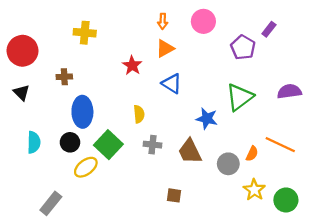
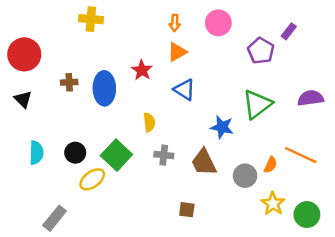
yellow cross: (85, 33) -> (91, 19), moved
blue ellipse: (82, 112) -> (104, 88), moved

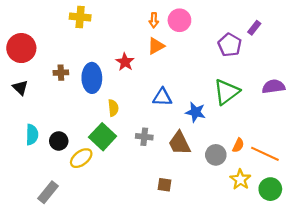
pink circle: (218, 23) -> (179, 20), moved
blue triangle: (184, 90) -> (162, 97), moved, turned -30
yellow semicircle: (149, 122) -> (113, 108), moved
black circle: (75, 153) -> (59, 141), moved
orange line: (301, 155) -> (265, 154), moved

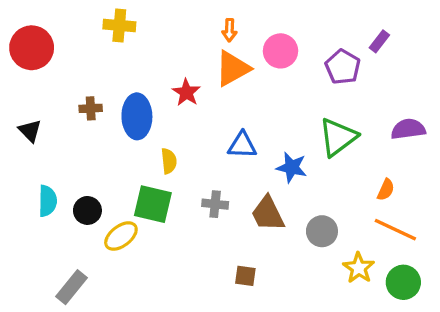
pink circle: (179, 20) -> (280, 51), moved
orange triangle: (156, 46) -> (233, 68), size x1.4
red circle: (21, 48) -> (32, 48), moved
green square: (103, 137) -> (153, 204), turned -30
orange semicircle: (238, 145) -> (386, 190), moved

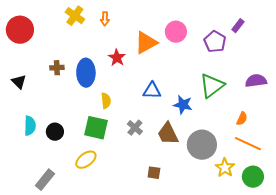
yellow cross: (119, 25) -> (75, 16), turned 30
orange arrow: (229, 30) -> (105, 19), moved
gray cross: (215, 204) -> (135, 128), turned 35
gray circle: (322, 231) -> (202, 145), size x1.5
yellow ellipse: (121, 236) -> (86, 160), moved

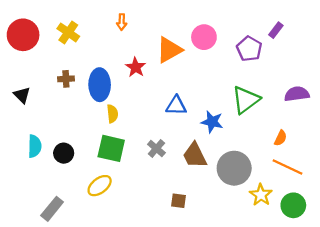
yellow cross: (75, 16) -> (68, 32), moved
yellow semicircle: (106, 101) -> (112, 114), moved

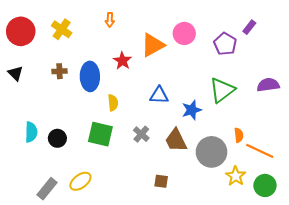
black triangle: (22, 95) -> (15, 73), moved
yellow semicircle: (112, 114) -> (113, 103), moved
blue star: (212, 122) -> (192, 110), turned -30
orange semicircle: (281, 138) -> (239, 135), moved, turned -32
yellow ellipse: (100, 186) -> (80, 181), moved

